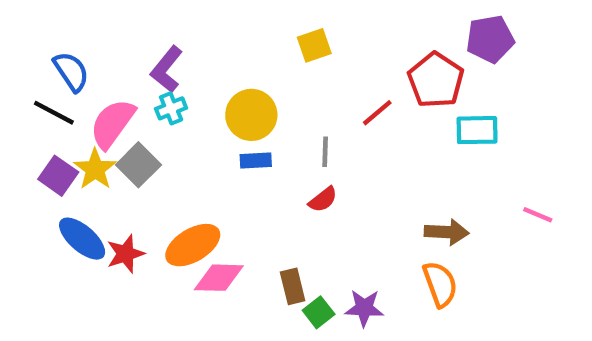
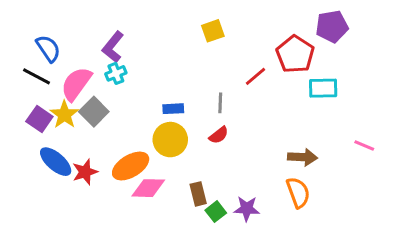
yellow circle: (251, 115) -> (170, 140), moved

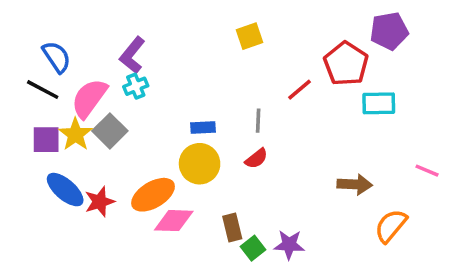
purple square: (39, 119) -> (46, 140), turned -35
orange semicircle: (298, 192) -> (391, 226), moved, turned -120

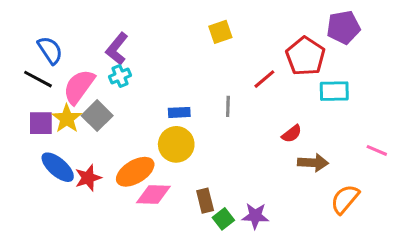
red semicircle: (256, 159) -> (292, 134), moved

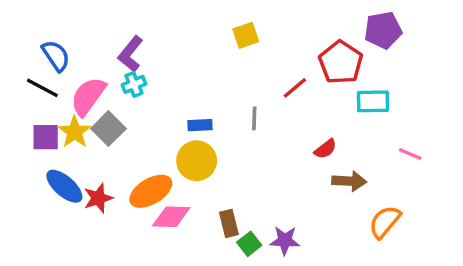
pink line: (377, 150) -> (410, 154), moved

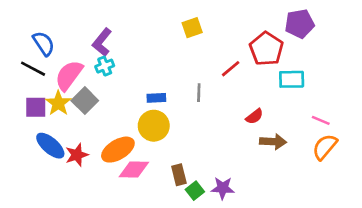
orange semicircle: (385, 222) -> (325, 147), moved

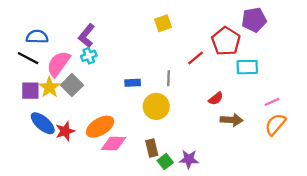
blue semicircle: (44, 44) -> (37, 37), turned -55
pink line: (321, 120) -> (272, 102), turned -48
yellow circle: (154, 126) -> (156, 106), moved

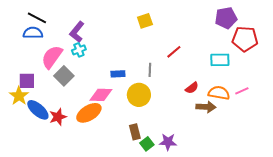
red pentagon: (226, 41) -> (245, 39), moved, turned -30
black line: (28, 58) -> (37, 18), moved
yellow star: (49, 87) -> (19, 96), moved
orange semicircle: (275, 124) -> (219, 93), moved, turned 60
pink diamond: (114, 143) -> (101, 95), moved

